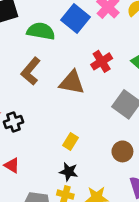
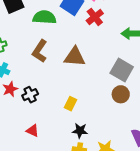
red cross: (102, 61) -> (95, 17), moved
yellow rectangle: (70, 141) -> (70, 104), moved
brown circle: (122, 151) -> (121, 94), moved

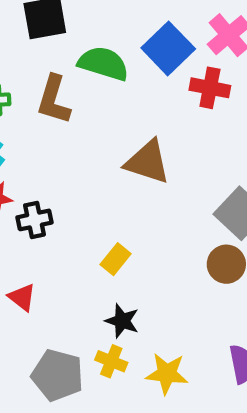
red cross: (95, 17) -> (210, 88), turned 36
brown L-shape: (40, 51) -> (54, 100), moved, turned -30

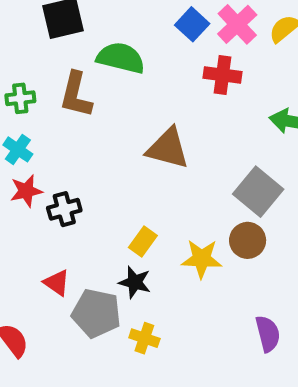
blue square: (168, 48) -> (192, 24), moved, size x0.7
black star: (122, 321) -> (135, 282), moved
yellow star: (167, 374) -> (202, 259), moved
gray pentagon: (57, 375) -> (96, 313), moved

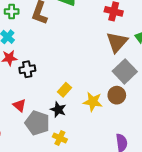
brown triangle: (168, 148) -> (117, 42), moved, turned 50

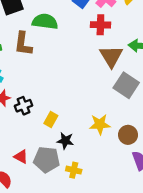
yellow rectangle: (65, 90) -> (51, 120), moved
brown circle: (117, 95) -> (128, 135), moved
red triangle: (19, 105) -> (21, 157), moved

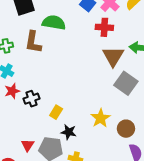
yellow star: (100, 124) -> (101, 118), turned -30
red triangle: (21, 157) -> (28, 145), turned 32

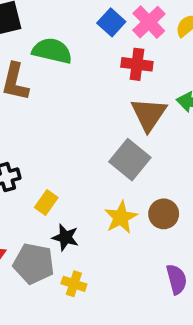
gray square: (126, 83) -> (130, 160), moved
brown circle: (126, 129) -> (164, 214), moved

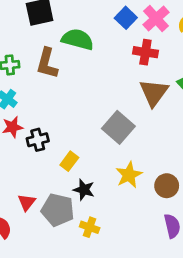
gray square: (130, 160) -> (118, 127), moved
brown circle: (164, 214) -> (167, 186), moved

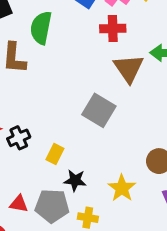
green semicircle: (78, 39) -> (41, 28), turned -84
yellow star: (129, 175) -> (122, 188), moved
red triangle: (27, 202) -> (19, 204), turned -48

